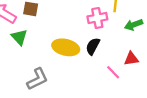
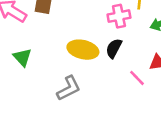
green triangle: (19, 37) -> (22, 57), moved
gray L-shape: (37, 79) -> (69, 88), moved

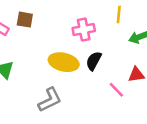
pink cross: (119, 16) -> (84, 30), moved

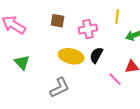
brown square: (25, 20) -> (58, 21), moved

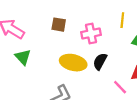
green triangle: (22, 63) -> (23, 57), moved

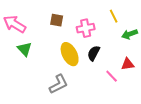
yellow line: (122, 20) -> (114, 16), turned -32
yellow ellipse: (73, 63) -> (70, 54), turned 50

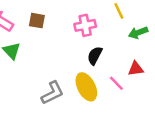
brown square: (57, 20) -> (37, 21), moved
yellow ellipse: (70, 54) -> (86, 87), moved

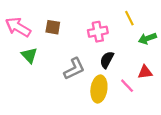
yellow ellipse: (86, 87) -> (99, 89), turned 35
gray L-shape: (53, 93) -> (74, 69), moved

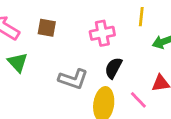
yellow line: (129, 18) -> (141, 17), turned 32
gray L-shape: (74, 69) -> (73, 79), turned 45

